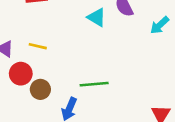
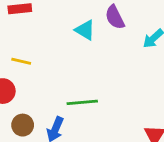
brown circle: (40, 89) -> (23, 125), moved

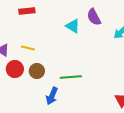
brown circle: (23, 125) -> (37, 71), moved

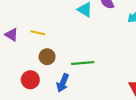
red circle: (15, 69) -> (30, 80), moved

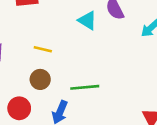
yellow line: (38, 33) -> (43, 49), moved

